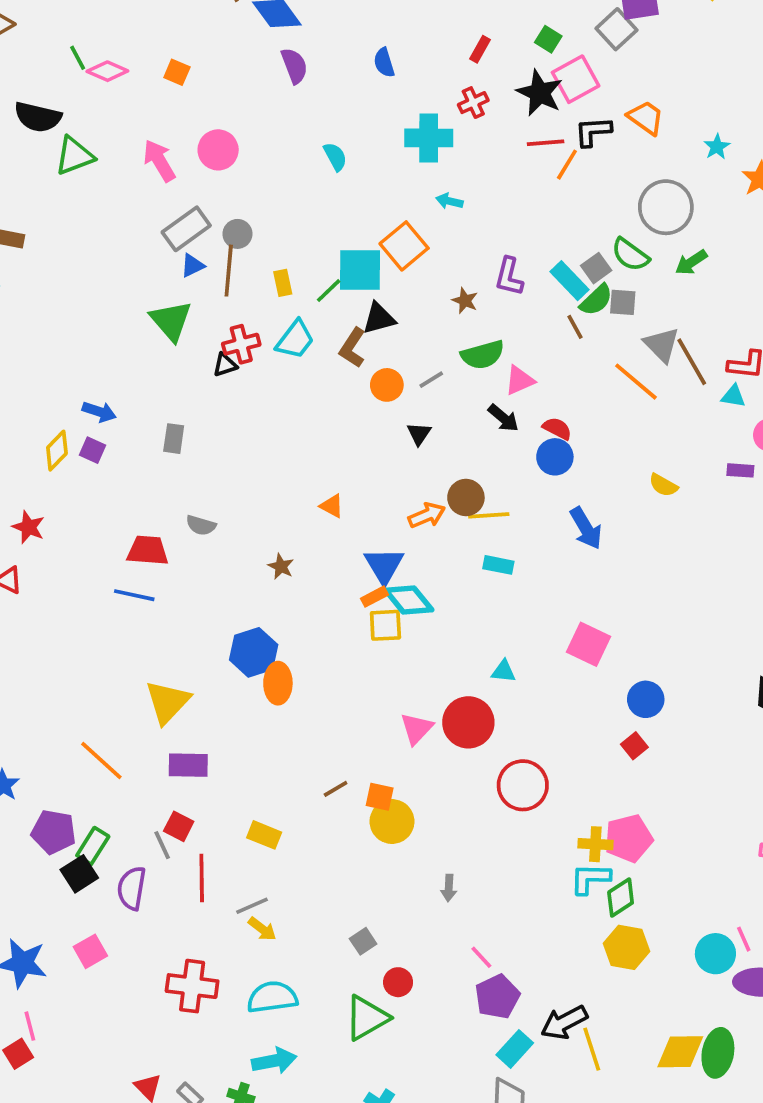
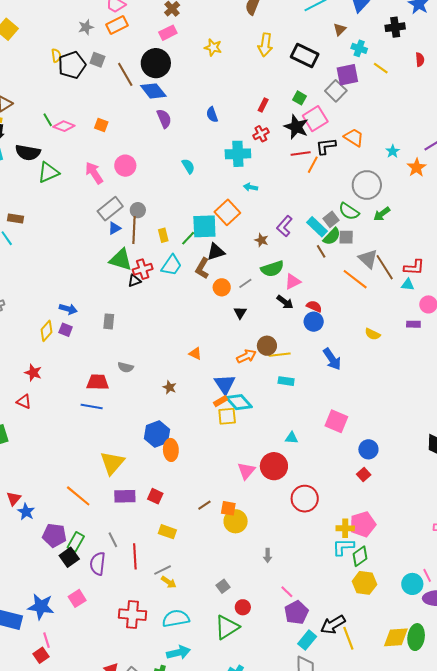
purple L-shape: (509, 277) -> (284, 226), turned 30
green triangle: (171, 321) -> (121, 260), moved, turned -30
red square: (179, 826) -> (155, 496), moved

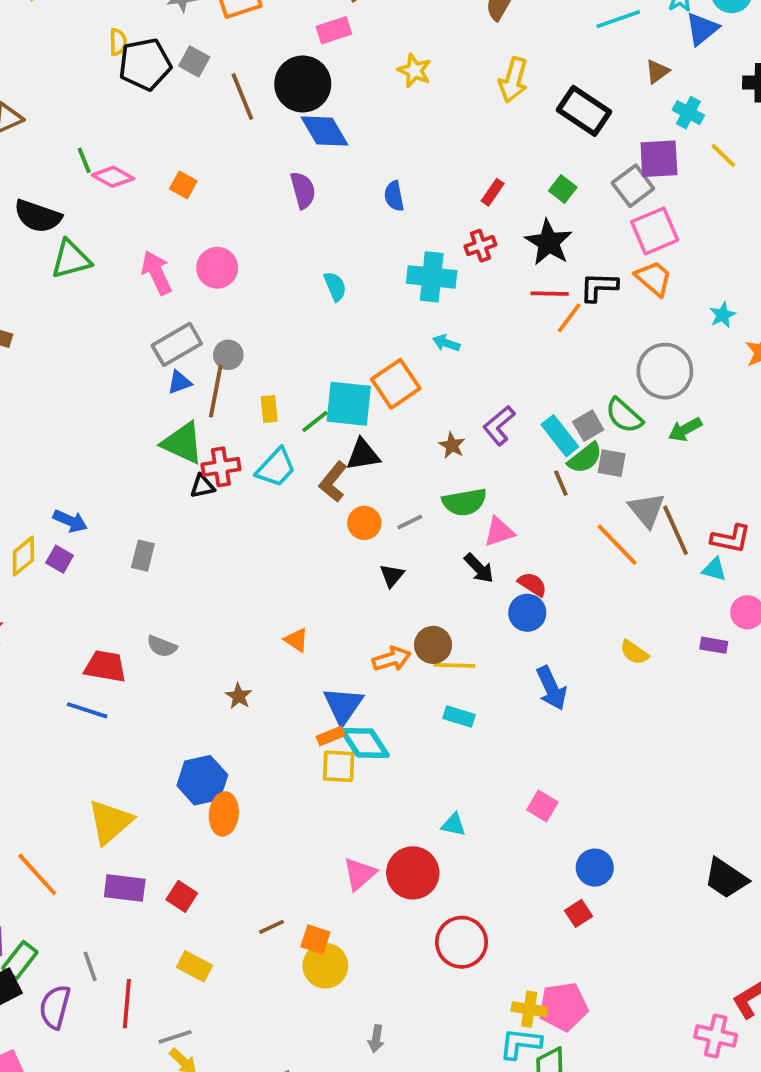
blue diamond: (153, 91) -> (325, 131), moved
pink square: (315, 119) -> (655, 231), moved
pink square: (336, 421) -> (542, 806), size x0.7

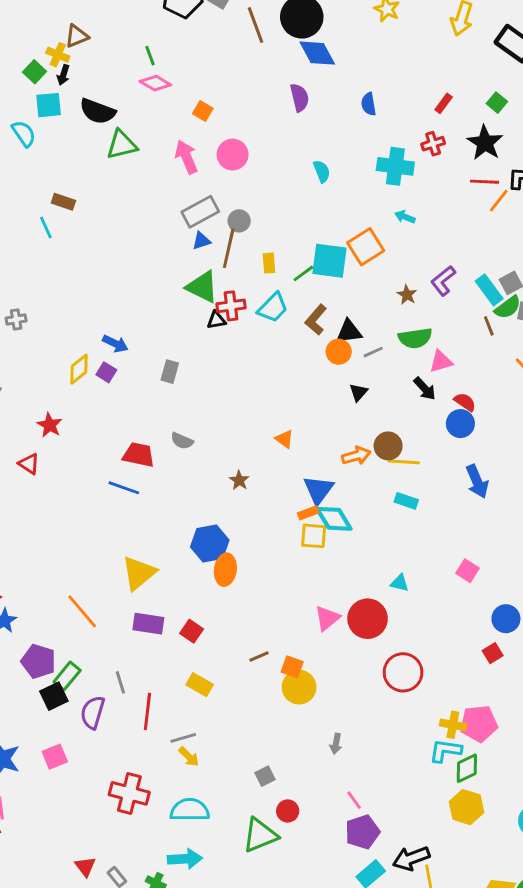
green line: (84, 160) -> (150, 56), moved
orange square: (183, 185) -> (203, 111), moved
black triangle: (363, 455) -> (349, 332), moved

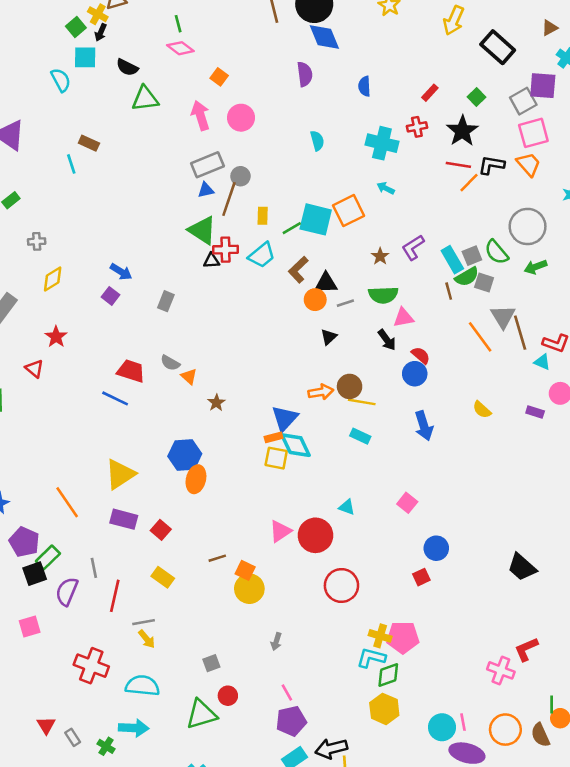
black semicircle: (98, 111) -> (127, 67), size x0.7
yellow diamond: (79, 369) -> (53, 279), moved
orange triangle: (284, 439) -> (189, 377), moved

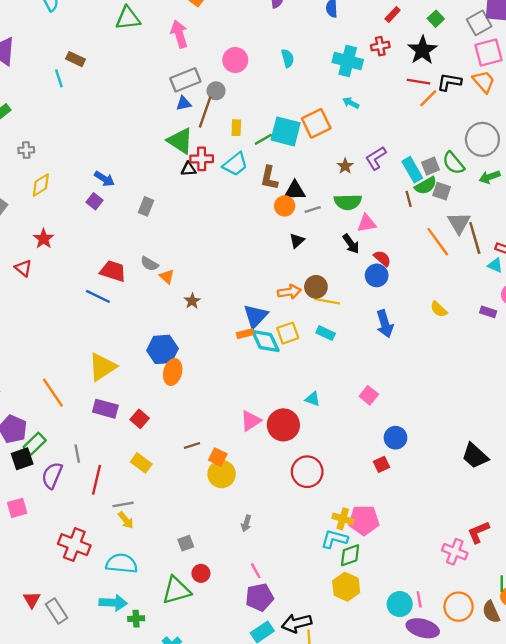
pink circle: (241, 118) -> (235, 60), moved
brown L-shape: (298, 270) -> (269, 178), turned -35
yellow square: (276, 458) -> (288, 333), moved, turned -30
gray rectangle: (73, 737) -> (56, 611), size x1.5
green cross: (106, 746) -> (136, 619), moved, turned -35

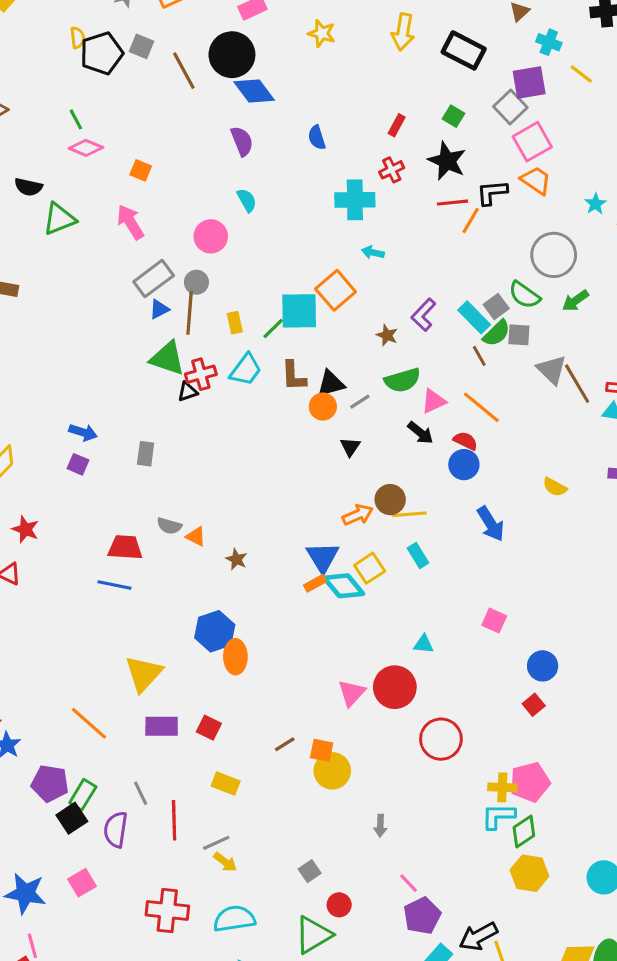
cyan semicircle: (288, 58) -> (247, 200), moved
orange line: (438, 242) -> (481, 407), moved
cyan rectangle: (326, 333) -> (418, 555), turned 48

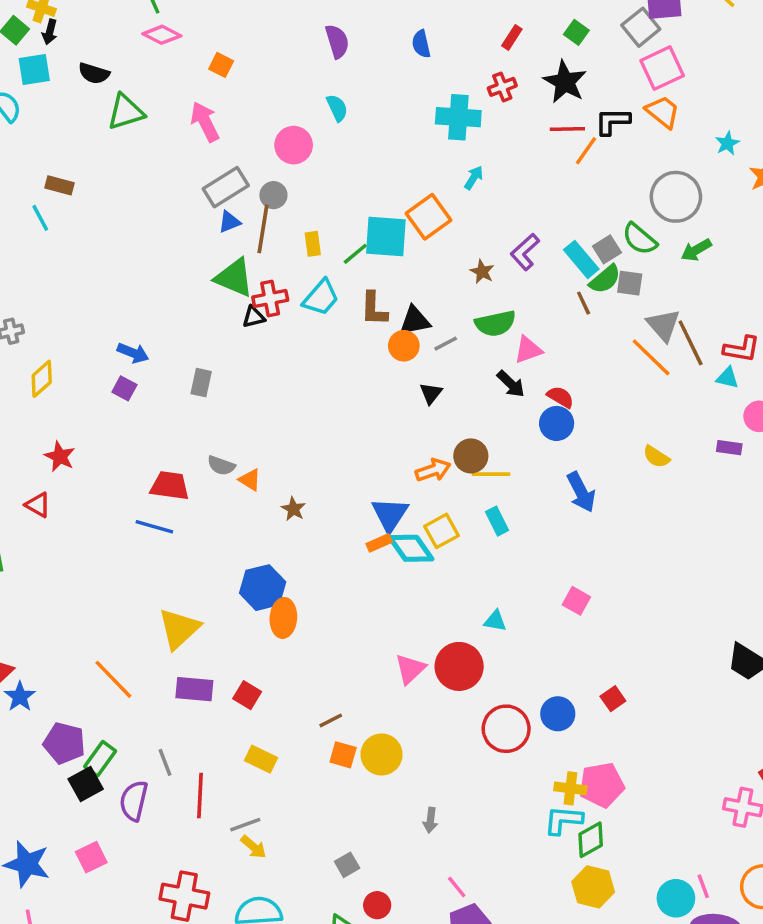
cyan arrow: (373, 252) -> (474, 178), turned 105
orange line: (481, 407) -> (651, 357), moved
blue circle: (543, 666) -> (558, 714), moved
orange square: (322, 750) -> (343, 755), moved

